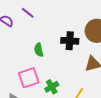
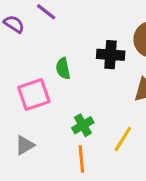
pink square: (29, 78) -> (34, 95), moved

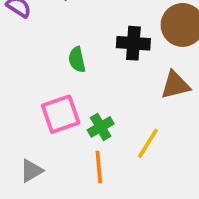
pink square: (34, 95) -> (61, 114), moved
gray triangle: (25, 145) -> (31, 171), moved

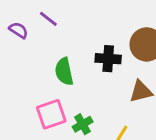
green semicircle: (77, 60) -> (64, 72), size x1.4

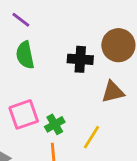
green semicircle: (64, 72) -> (25, 55), moved

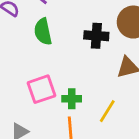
green cross: (55, 124) -> (72, 99), turned 30

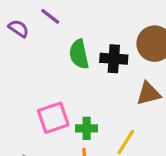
green semicircle: (43, 32) -> (79, 54), moved

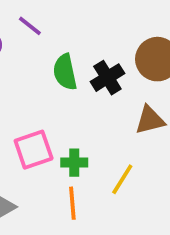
black cross: (114, 59) -> (107, 78), turned -36

